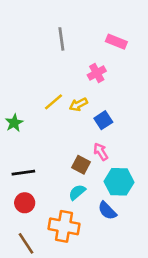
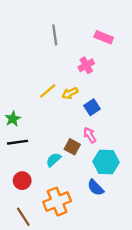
green star: (14, 123) -> (13, 119), moved
black line: (23, 173) -> (17, 142), moved
cyan semicircle: (77, 192) -> (54, 160), moved
orange cross: (64, 226) -> (57, 202), turned -32

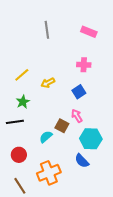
pink cross: (86, 65) -> (84, 65), moved, turned 32
yellow line: (48, 91) -> (22, 75), moved
yellow arrow: (70, 93) -> (48, 83), moved
green star: (13, 119) -> (23, 102), moved

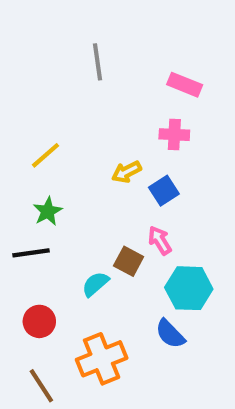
pink rectangle: (89, 32) -> (185, 85), moved
yellow arrow: (48, 83) -> (127, 172), moved

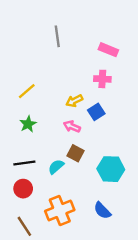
pink arrow: (160, 240) -> (72, 126), moved, turned -35
black line: (31, 253) -> (24, 163), moved
blue semicircle: (170, 334) -> (102, 211), moved

